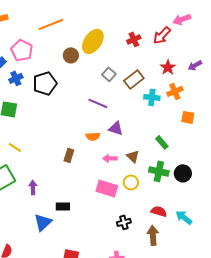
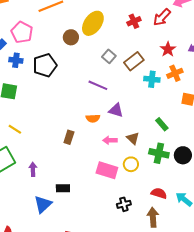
blue cross: (16, 78) -> (16, 60), turned 32

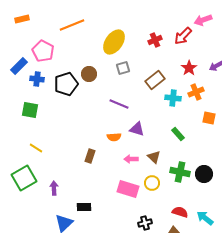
brown circle: (71, 37) -> (89, 74), moved
gray square: (109, 56) -> (123, 68), moved, turned 32
green rectangle: (162, 124) -> (178, 134), moved

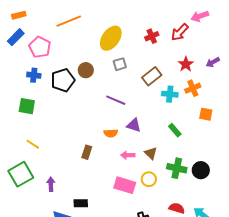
blue rectangle: (19, 66) -> (16, 37), moved

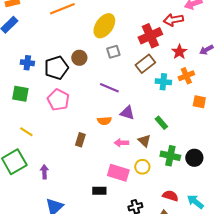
red arrow: (180, 32) -> (173, 20), turned 36
red cross: (152, 36) -> (150, 36), moved, size x1.6
pink pentagon: (40, 47) -> (58, 100), moved
green rectangle: (175, 130) -> (161, 123), moved
black rectangle: (81, 203) -> (99, 191), moved

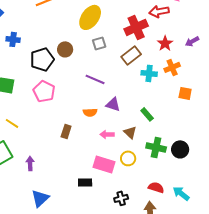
blue cross: (27, 63) -> (13, 39), moved

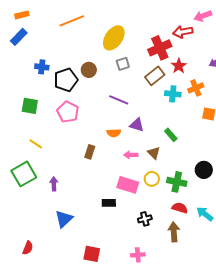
blue cross: (13, 39) -> (42, 67), moved
red star: (165, 43) -> (179, 66), moved
green cross: (156, 147) -> (177, 182), moved

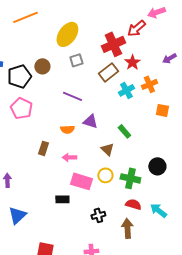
red arrow: (183, 32) -> (136, 28), turned -30
cyan cross: (173, 94) -> (126, 90), turned -35
pink arrow: (131, 155) -> (69, 157), moved

